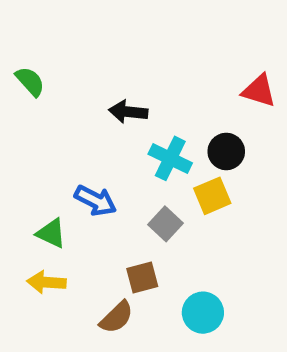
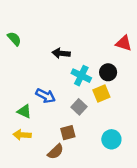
cyan circle: (203, 313) -> (111, 139), moved

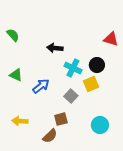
blue arrow: (46, 96) -> (41, 86), turned -66
green triangle: (24, 111) -> (16, 75), moved

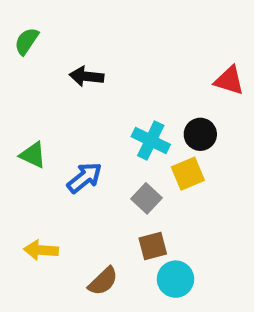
green semicircle: (13, 35) -> (27, 41), moved, turned -104
black arrow: (55, 48) -> (87, 76), moved
brown square: (61, 119) -> (153, 246), moved
cyan circle: (100, 125) -> (175, 279), moved

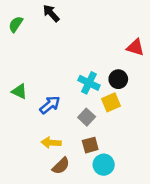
black arrow: (87, 76) -> (51, 13), moved, turned 42
yellow arrow: (41, 250) -> (51, 143), moved

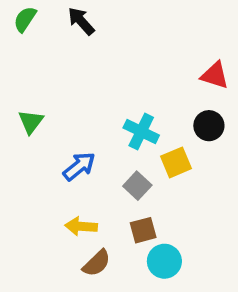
green semicircle: (16, 24) -> (25, 19), moved
black circle: (118, 79) -> (209, 126), moved
green triangle: (19, 91) -> (31, 122), moved, turned 42

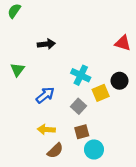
black arrow: (81, 21) -> (46, 44), moved, turned 126
black circle: (209, 126) -> (119, 81), moved

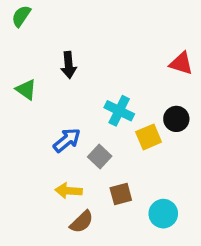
black arrow: (46, 44) -> (69, 65), turned 91
green triangle: (17, 70) -> (26, 90), moved, turned -32
gray square: (78, 106) -> (100, 156), moved
cyan circle: (94, 149) -> (163, 214), moved

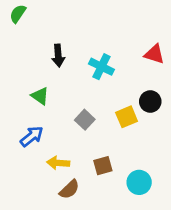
green triangle: (26, 90) -> (40, 96), moved
cyan cross: (119, 111) -> (101, 67), moved
blue arrow: (67, 140) -> (32, 136), moved
gray square: (100, 156) -> (85, 120), moved

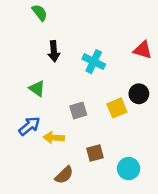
green semicircle: (18, 14) -> (40, 13), moved, turned 108
gray square: (85, 120) -> (78, 111), turned 30
yellow arrow: (58, 163) -> (54, 138), moved

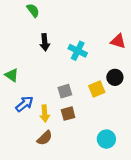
green triangle: (37, 89) -> (12, 75), moved
yellow arrow: (54, 138) -> (45, 114), turned -98
brown square: (95, 153) -> (68, 114), moved
brown semicircle: (64, 175) -> (45, 138), moved

